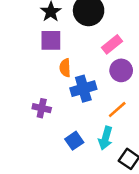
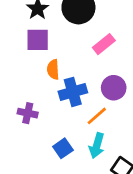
purple circle: (121, 70) -> (114, 88), moved
orange line: (117, 109) -> (97, 116), moved

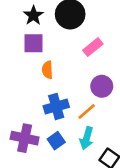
blue cross: (73, 92) -> (56, 107), moved
purple cross: (28, 113) -> (25, 138), moved, size x1.5

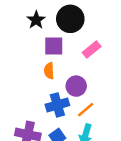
purple square: (33, 43) -> (54, 46), moved
purple circle: (102, 86) -> (76, 86), moved

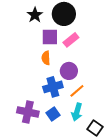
pink rectangle: (92, 50) -> (71, 40), moved

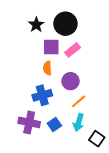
blue cross: (53, 87) -> (42, 95), moved

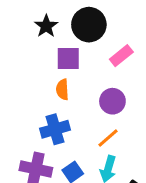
pink rectangle: (73, 50) -> (121, 56), moved
purple circle: (71, 81) -> (112, 101), moved

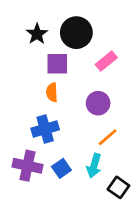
orange line: (108, 138) -> (108, 137), moved

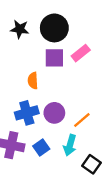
black star: (37, 34) -> (20, 29), turned -30
purple square: (57, 64) -> (54, 58), moved
purple circle: (98, 103) -> (54, 113), moved

